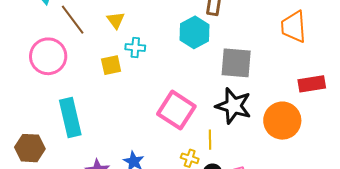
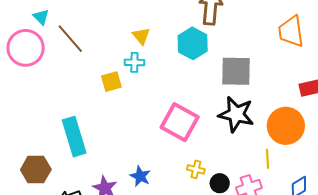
yellow triangle: (116, 20) -> (141, 36), moved
pink circle: (48, 56) -> (26, 48), moved
yellow line: (210, 140) -> (268, 159), moved

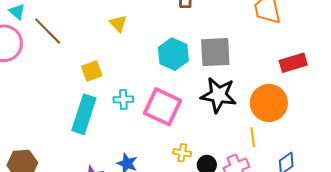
cyan hexagon: (193, 43) -> (173, 54), moved
cyan cross: (134, 62) -> (123, 99), moved
cyan rectangle: (74, 137) -> (84, 114), moved, turned 39

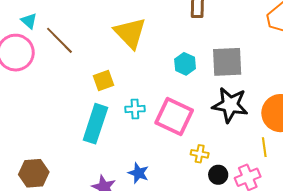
yellow triangle: (118, 24) -> (130, 33), size x1.8
cyan hexagon: (173, 54) -> (185, 64), size x0.7
yellow cross: (182, 153) -> (200, 154), moved

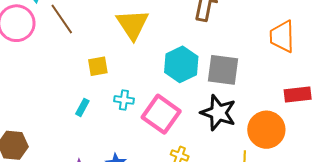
cyan hexagon: (185, 64) -> (181, 64), size x1.6
cyan rectangle: (95, 124) -> (82, 107), size x0.5

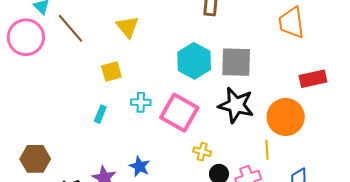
yellow triangle: (133, 24) -> (128, 27), moved, size x0.7

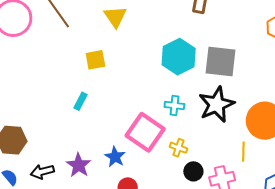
cyan cross: (141, 102) -> (174, 105), moved
black star: (236, 105) -> (217, 104), turned 30
pink square: (179, 113) -> (145, 132), moved

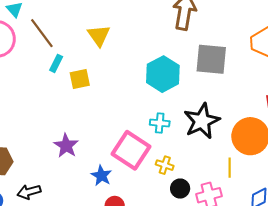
gray square: (220, 62) -> (211, 59), moved
cyan rectangle: (81, 101) -> (56, 63), moved
purple star: (79, 165) -> (66, 146), moved

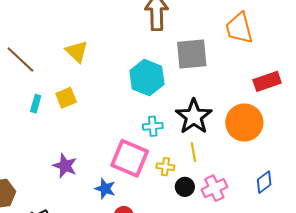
cyan rectangle: (56, 63) -> (36, 104), moved
yellow line: (230, 168) -> (193, 152), moved

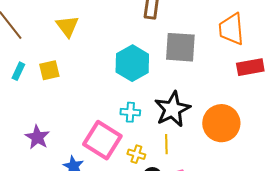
red rectangle: (267, 81) -> (250, 67), moved

